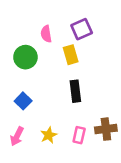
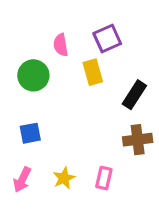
black rectangle: (75, 91) -> (134, 95), moved, turned 40
blue square: (23, 101) -> (30, 133), turned 35
brown cross: (106, 129) -> (138, 140), moved

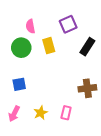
pink semicircle: (61, 45) -> (30, 26), moved
yellow rectangle: (93, 72) -> (49, 46), moved
black rectangle: (134, 95) -> (87, 47), moved

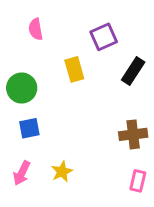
pink semicircle: (30, 26) -> (36, 29), moved
green circle: (21, 48) -> (22, 88), moved
pink rectangle: (66, 113) -> (138, 181), moved

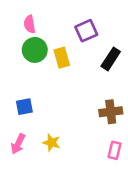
green circle: (22, 88) -> (35, 50), moved
yellow star: (62, 172) -> (51, 143), turned -30

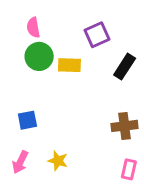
yellow rectangle: (62, 58) -> (69, 65), turned -72

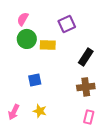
pink semicircle: (33, 27) -> (23, 19), turned 40
black rectangle: (125, 67) -> (86, 57), moved
blue square: (27, 120) -> (35, 80), moved

